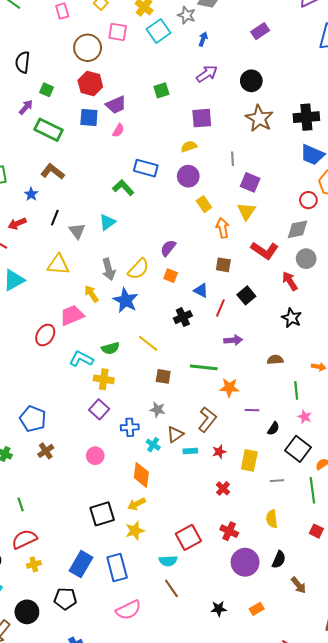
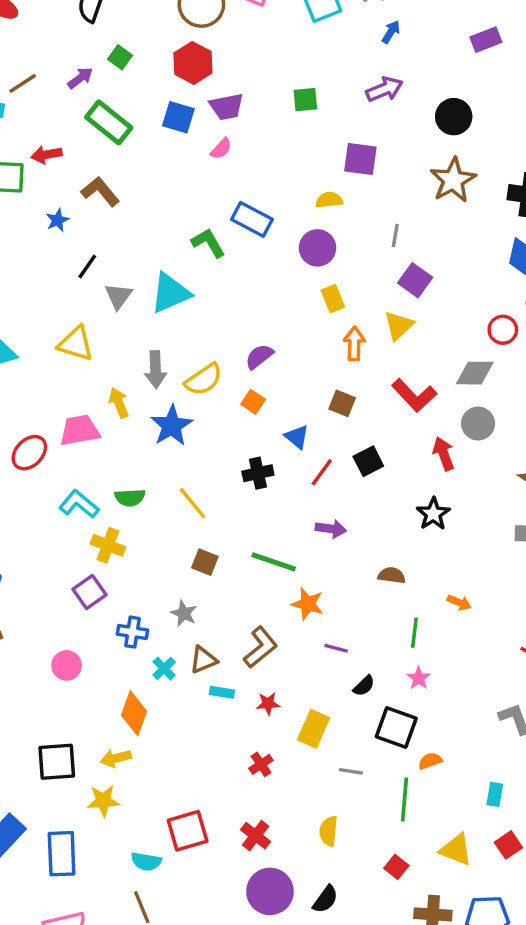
cyan triangle: (107, 222) -> (170, 293), size x1.5
red arrow: (17, 224) -> (46, 155), moved
black square: (298, 449) -> (396, 728), turned -30

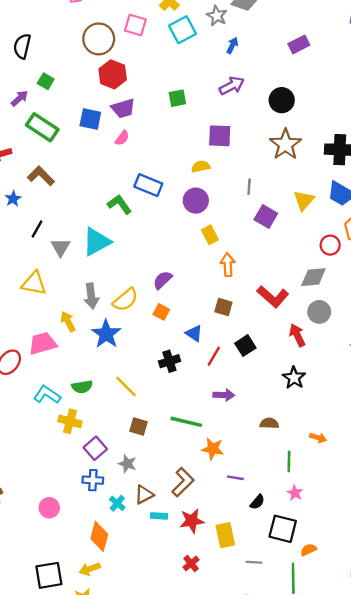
red hexagon: (193, 63) -> (113, 74), moved
yellow triangle: (399, 326) -> (304, 200), moved
purple square: (90, 592) -> (95, 448), moved
red star: (268, 704) -> (192, 521), size x1.5
yellow rectangle: (314, 729) -> (225, 535), turned -30

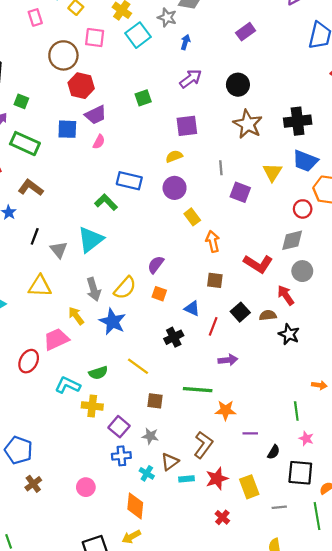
brown semicircle: (269, 423) -> (268, 315), moved

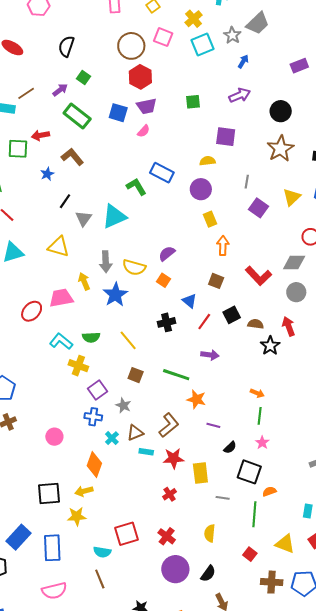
yellow semicircle: (125, 288) -> (134, 267), turned 50
red arrow: (286, 295) -> (289, 326), moved
orange arrow: (319, 385) -> (257, 393), moved

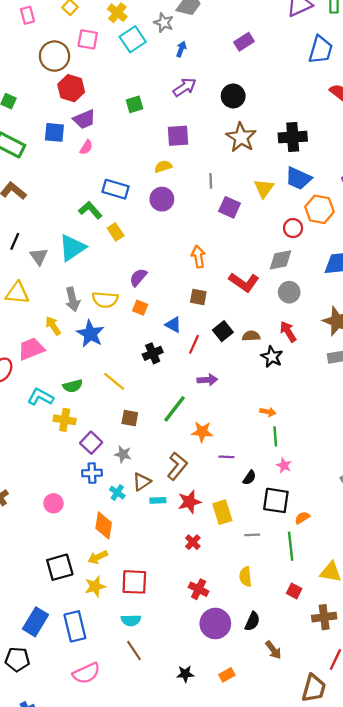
yellow rectangle: (210, 219) -> (116, 232), moved
green line: (176, 375) -> (174, 409), turned -60
red square: (127, 534) -> (134, 582), moved, turned 30

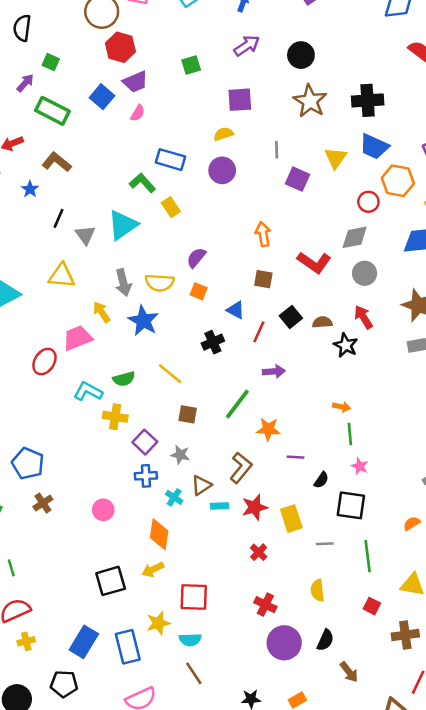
blue square: (54, 132) -> (102, 97), turned 35
orange semicircle: (302, 518) -> (412, 523), moved
yellow star: (95, 586) -> (158, 623), moved

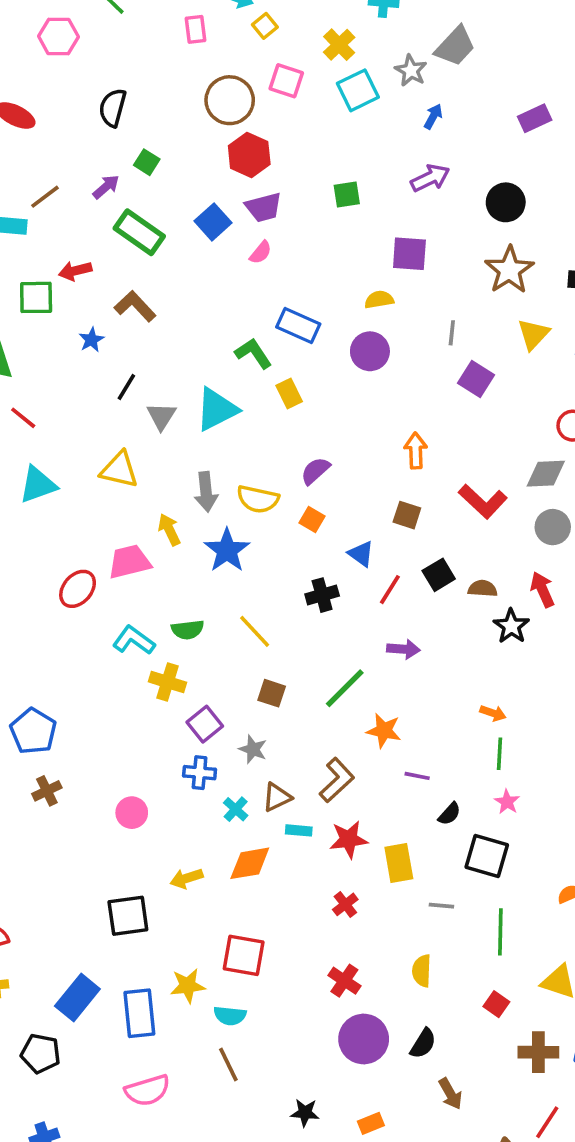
yellow triangle: (336, 158) -> (533, 334), moved
orange diamond: (159, 534) -> (250, 863), moved, turned 64
yellow arrow: (153, 570) -> (186, 878), moved

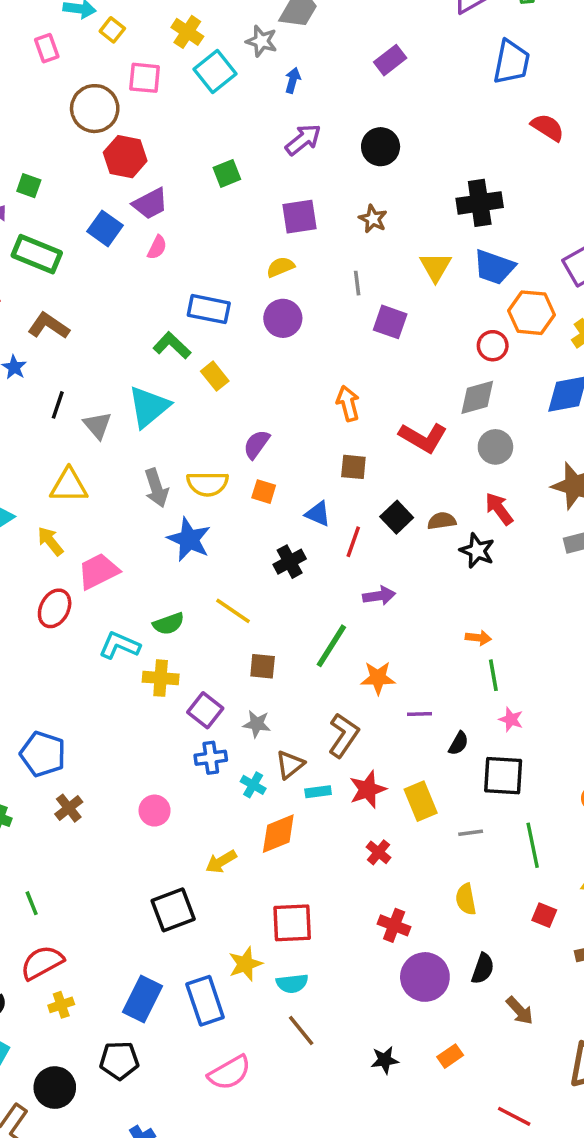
brown star: (509, 270) -> (373, 219), moved, size x0.6
yellow arrow: (169, 530) -> (50, 541), moved

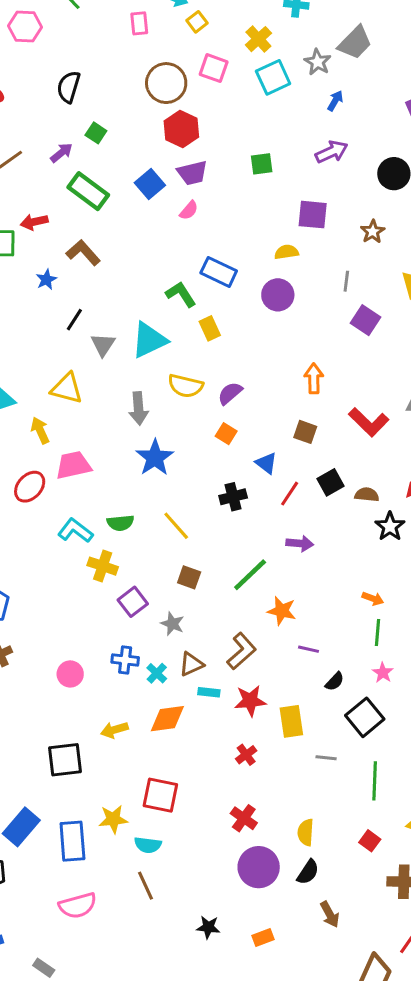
yellow semicircle: (208, 484) -> (185, 386), moved
blue cross: (211, 758) -> (125, 660), moved
black square: (503, 776) -> (365, 717), turned 33
yellow semicircle: (466, 899) -> (306, 832), moved

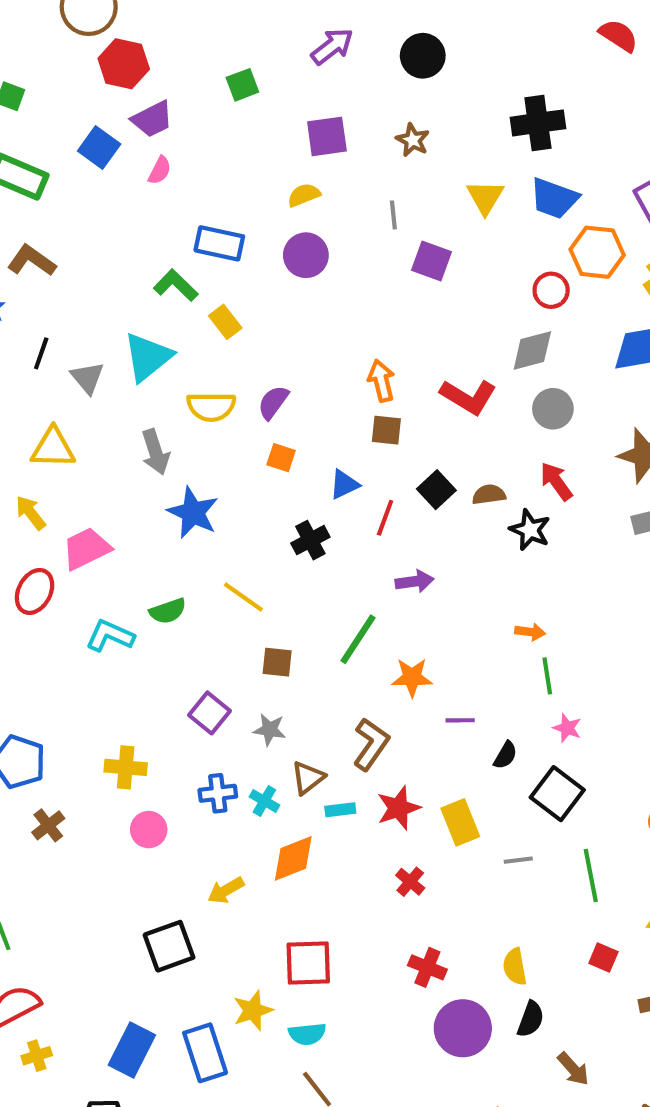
orange arrow: (314, 378) -> (381, 381), moved
blue triangle: (266, 463) -> (344, 485), turned -50
yellow cross: (103, 566) -> (126, 767), moved

